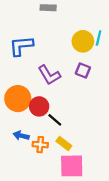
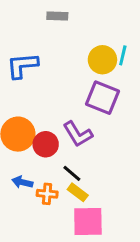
purple square: (83, 71) -> (102, 98), size x1.6
purple L-shape: (49, 75) -> (78, 134), moved
black line: (55, 120) -> (72, 173), moved

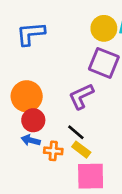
purple L-shape: (78, 134) -> (81, 96), turned 96
red circle: (46, 144) -> (33, 120), moved

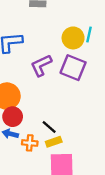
purple L-shape: (81, 96) -> (41, 65), moved
yellow rectangle: (81, 150) -> (54, 142), turned -56

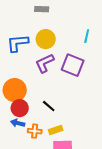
yellow circle: (73, 38) -> (46, 39), moved
black line: (49, 127) -> (49, 106), moved

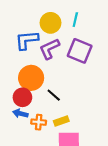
cyan line: (87, 36) -> (75, 20), moved
blue L-shape: (18, 43) -> (27, 40), moved
orange circle: (15, 90) -> (31, 78), moved

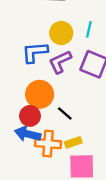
blue arrow: (20, 113) -> (28, 134), size x1.5
orange cross: (39, 122) -> (48, 144), size x1.5

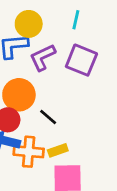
yellow circle: (61, 33) -> (29, 24), moved

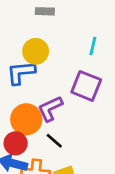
cyan line: (76, 20) -> (93, 46), moved
purple L-shape: (43, 57) -> (50, 109), moved

